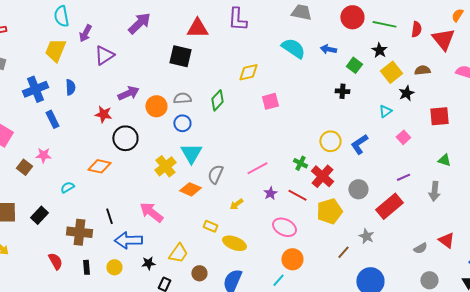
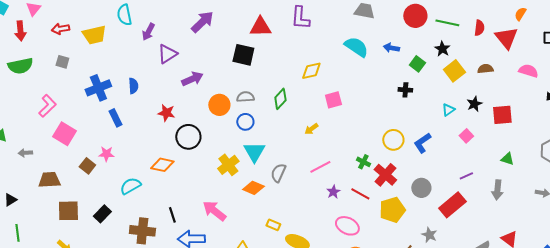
yellow trapezoid: (55, 50) -> (94, 35), moved, turned -125
purple arrow: (128, 93) -> (192, 79), moved
black star: (406, 93) -> (474, 104), moved
cyan semicircle: (67, 187) -> (130, 186), size x1.5
yellow arrow: (236, 204) -> (311, 129), moved

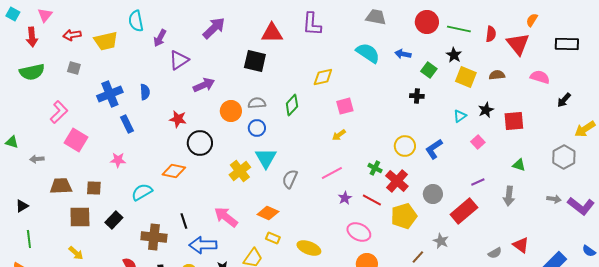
yellow square: (454, 71) -> (466, 77), turned -30
yellow arrow: (311, 129) -> (339, 135), moved
brown square: (87, 166) -> (94, 188), moved, turned -35
orange diamond: (253, 188) -> (268, 213), moved
yellow rectangle: (273, 225) -> (273, 238), moved

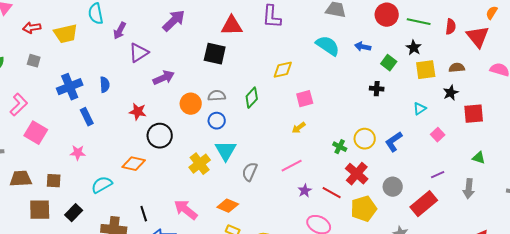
yellow square: (466, 77) -> (426, 70), turned -30
black star: (486, 110) -> (451, 93), moved
green cross: (375, 168) -> (340, 147), moved

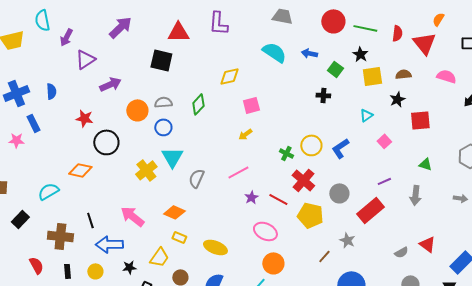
pink star: (78, 153) -> (16, 140), moved
yellow pentagon: (364, 209) -> (310, 215), turned 30

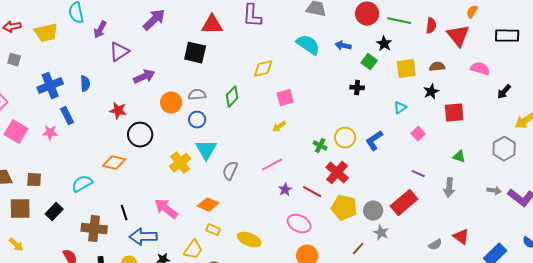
black star: (360, 54) -> (384, 44), moved
purple line: (384, 181) -> (418, 174), turned 48
gray circle: (339, 193) -> (373, 211), moved

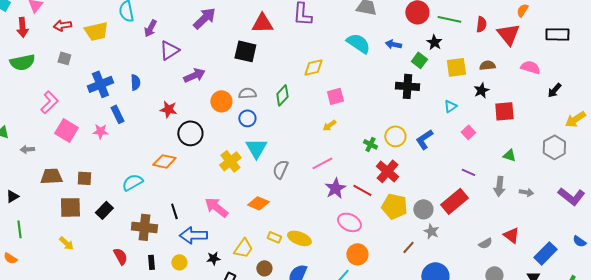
black cross: (357, 88) -> (407, 86), size x1.6
purple star: (285, 190) -> (335, 188), size x1.5
gray arrow: (494, 191) -> (526, 192), moved
yellow rectangle: (213, 230) -> (274, 237), moved

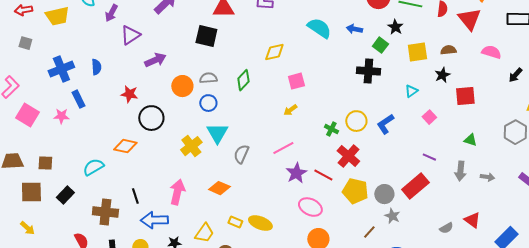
pink arrow: (216, 207) -> (177, 192), turned 65

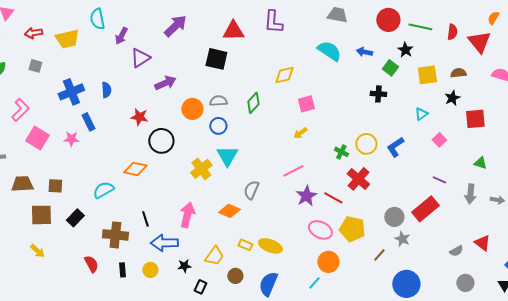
black cross: (368, 71) -> (378, 94), size x0.7
gray semicircle: (241, 154) -> (251, 190), moved
yellow pentagon: (355, 191) -> (352, 229), moved

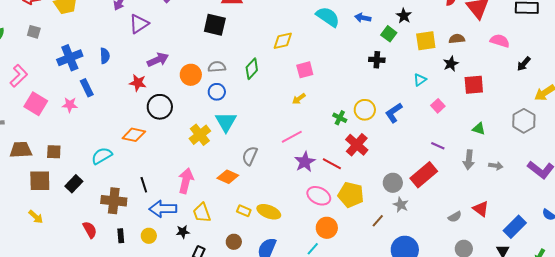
purple arrow: (165, 83) -> (158, 60), moved
yellow trapezoid: (214, 256) -> (202, 213), moved, turned 125

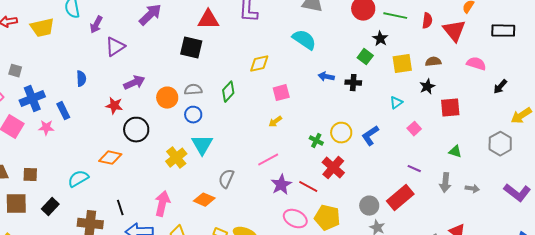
blue arrow: (363, 18) -> (326, 77), moved
gray square: (34, 32) -> (15, 71), moved
blue cross: (70, 58) -> (32, 99), moved

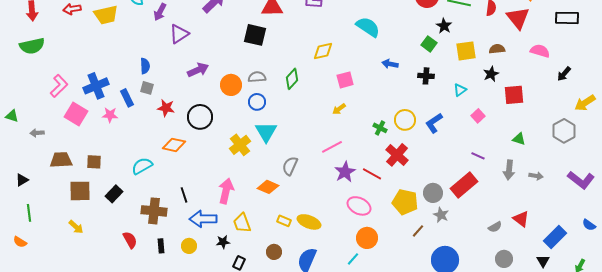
gray square: (15, 71) -> (147, 88), moved
black cross: (353, 83) -> (426, 76), moved
red star: (114, 106) -> (166, 108), moved
yellow pentagon: (327, 218) -> (405, 202), moved

